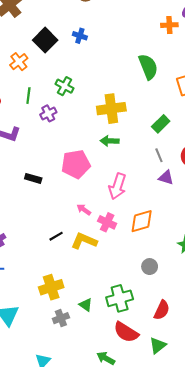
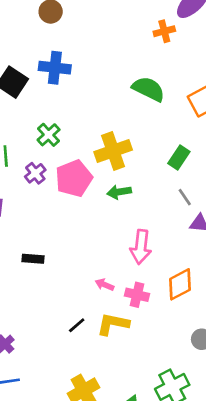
blue cross: (80, 36) -> (55, 68), size x1.6
green semicircle: (148, 67) -> (149, 89), turned -30
green cross: (65, 86) -> (49, 135), turned 30
pink pentagon: (76, 164) -> (74, 178), moved

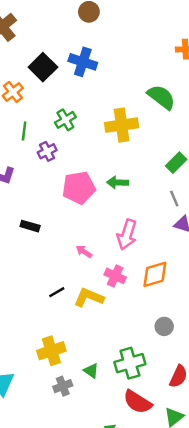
yellow cross: (113, 151) -> (122, 125), moved
pink pentagon: (74, 178) -> (79, 188), moved
pink arrow: (104, 285) -> (84, 252), moved

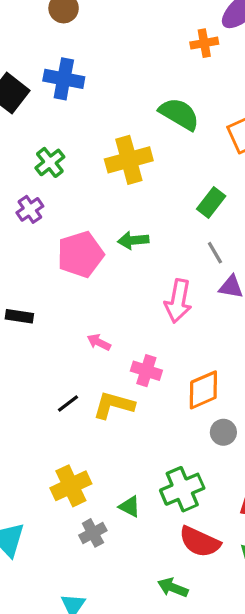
pink arrow: (127, 235) -> (178, 301), moved
orange diamond: (155, 274) -> (203, 390), moved

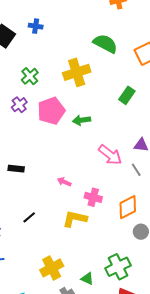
blue cross: (64, 79) -> (36, 26), size x0.6
gray line: (215, 253) -> (136, 170), moved
pink pentagon: (80, 254) -> (51, 111), moved
pink arrow: (178, 301) -> (110, 155), turned -60
black line: (68, 404) -> (29, 217), moved

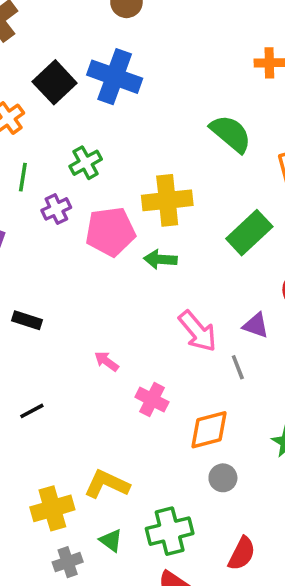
blue cross: (36, 26) -> (115, 77), size x2.0
yellow cross: (77, 72) -> (167, 200), moved
green rectangle: (127, 95) -> (249, 233), size x1.4
yellow L-shape: (75, 219) -> (107, 484), moved

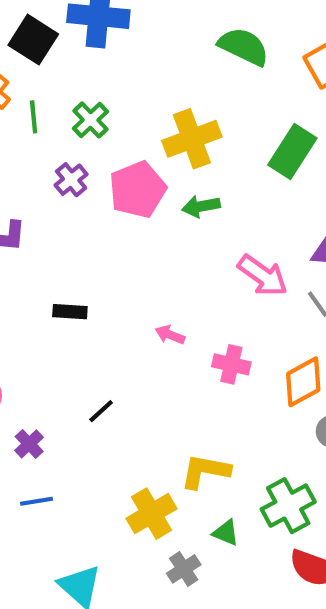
green line: (23, 177) -> (34, 117), moved

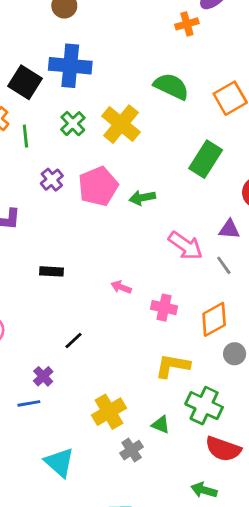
green cross: (90, 120) -> (73, 124), moved
yellow cross: (192, 139) -> (121, 124), moved, turned -30
purple cross: (29, 444) -> (43, 376), moved
yellow L-shape: (205, 471) -> (173, 366), moved
green cross: (288, 506) -> (204, 406), turned -36

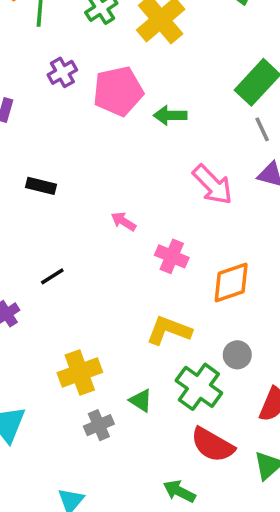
gray line: (224, 265) -> (262, 129), moved
gray circle: (235, 354) -> (237, 355), moved

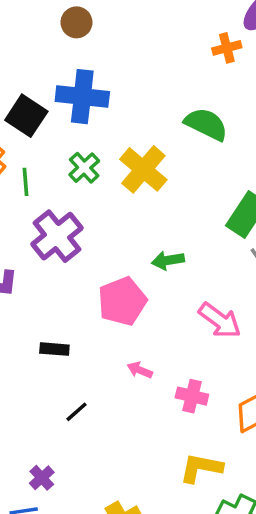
purple cross: (62, 72) -> (57, 236), size x1.8
pink pentagon: (118, 91) -> (122, 301), moved
black line: (52, 276) -> (76, 412), moved

